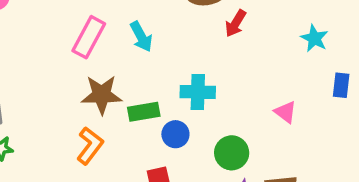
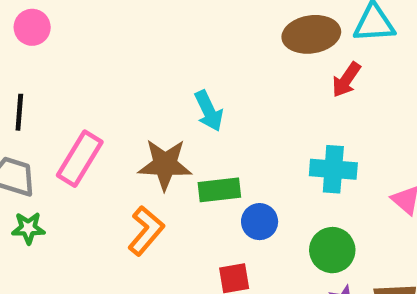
pink rectangle: (89, 37) -> (80, 159), moved
cyan arrow: (141, 37) -> (209, 111), moved
cyan cross: (198, 92) -> (333, 169), moved

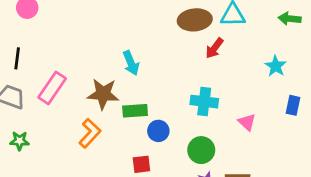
green star: (28, 228) -> (19, 141), moved

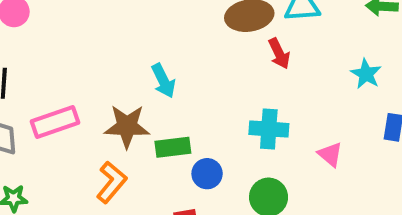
red arrow: (215, 48) -> (279, 53), turned -60
pink rectangle: (52, 88) -> (55, 122), turned 40

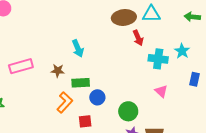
brown star: (127, 126) -> (58, 71), size x0.6
cyan cross: (269, 129) -> (158, 59), moved
orange L-shape: (111, 182) -> (65, 102), moved

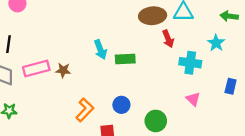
cyan star: (182, 51) -> (216, 43), moved
brown star: (58, 71) -> (63, 70), moved
green rectangle: (81, 83) -> (125, 59), moved

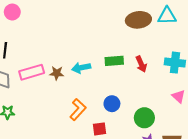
red arrow: (168, 39) -> (141, 64), moved
cyan arrow: (100, 50) -> (81, 68), moved, turned 102

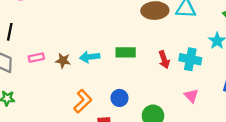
red arrow: (141, 64) -> (164, 60), moved
pink rectangle: (32, 72) -> (36, 58), size x0.6

